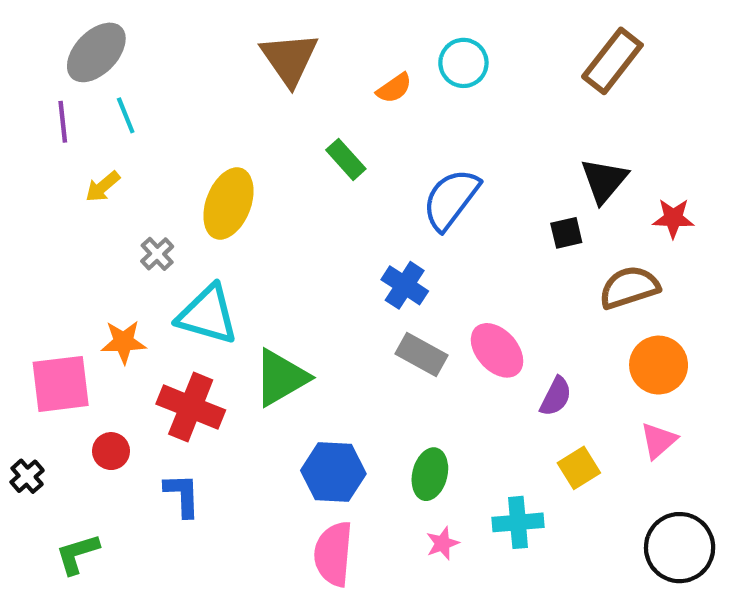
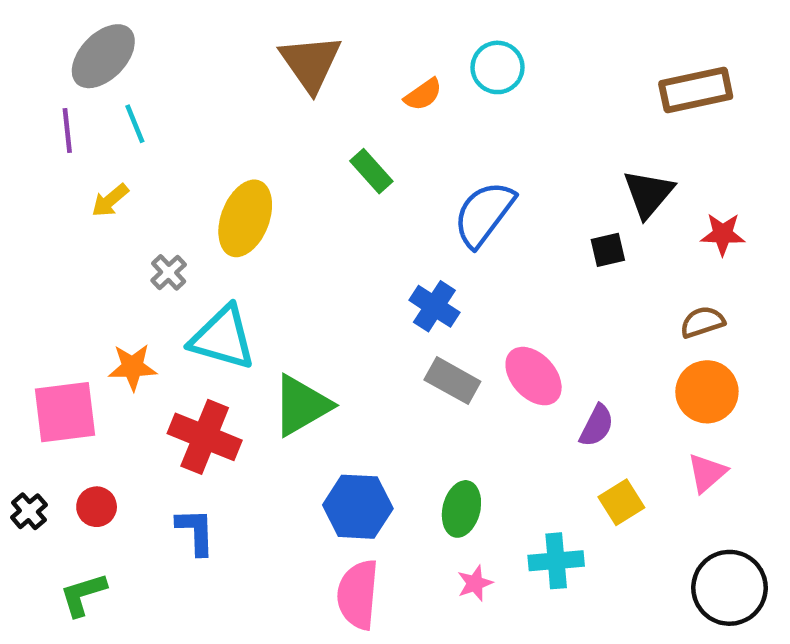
brown rectangle: (612, 61) -> (696, 90), moved, turned 40
brown semicircle: (629, 287) -> (702, 322), moved, size x0.7
red circle: (111, 451) -> (97, 507), moved

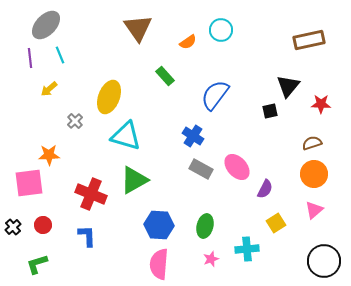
cyan triangle: (223, 338) -> (126, 136), moved
orange star: (133, 367) -> (49, 155), moved

